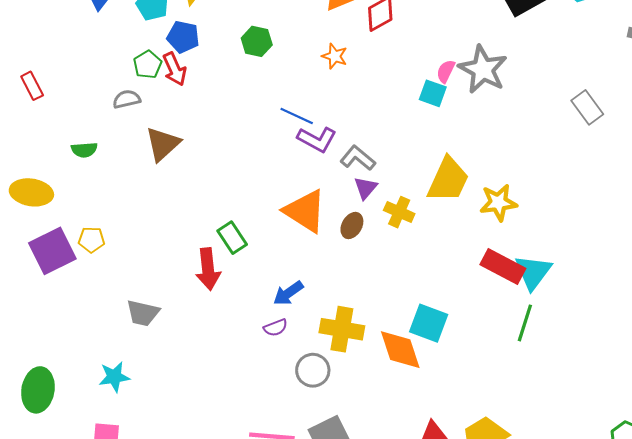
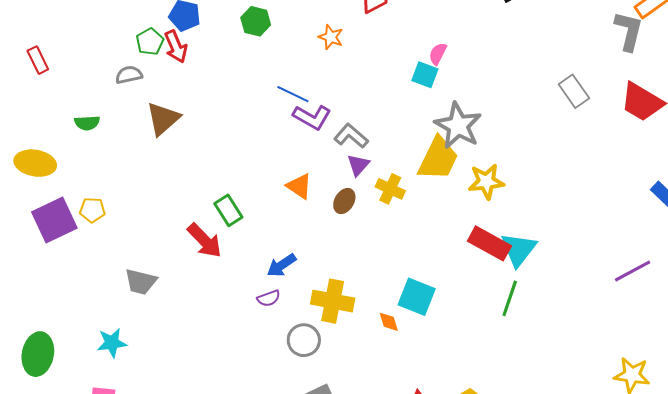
gray star: (483, 69) -> (458, 126), moved
orange triangle: (305, 211) -> (299, 186), size x0.6
red arrow: (208, 269) -> (204, 240), turned -39
orange diamond: (400, 350) -> (389, 322), size x0.5

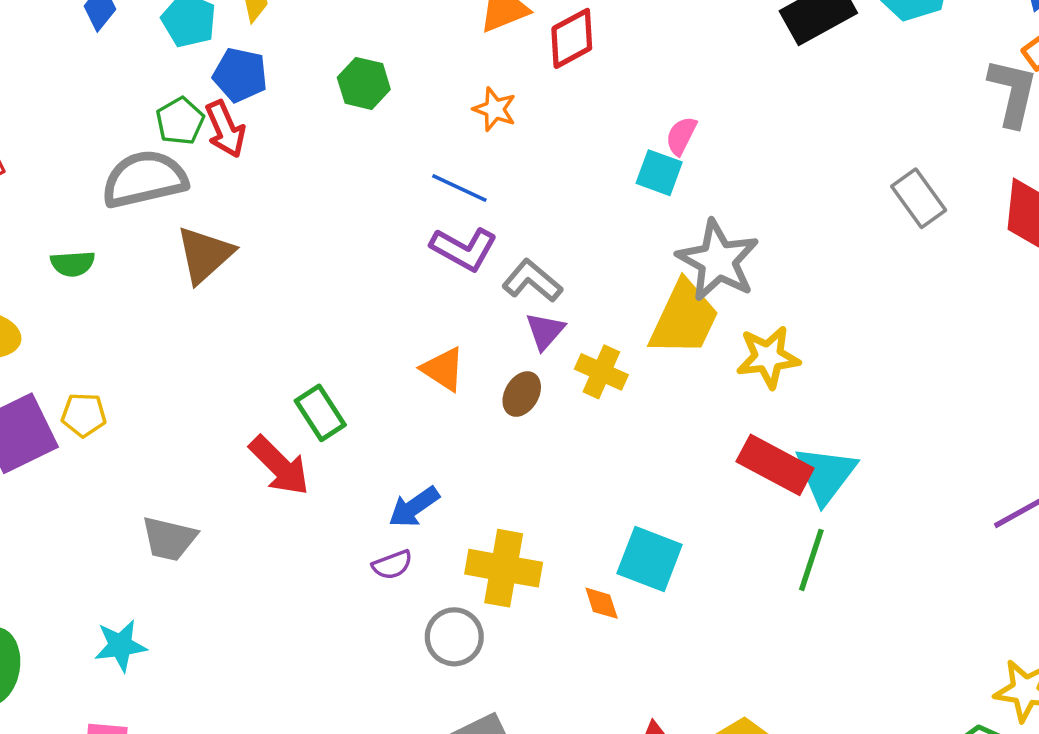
gray semicircle: (129, 75) -> (144, 179), size x1.8
blue line: (293, 94) -> (459, 188), moved

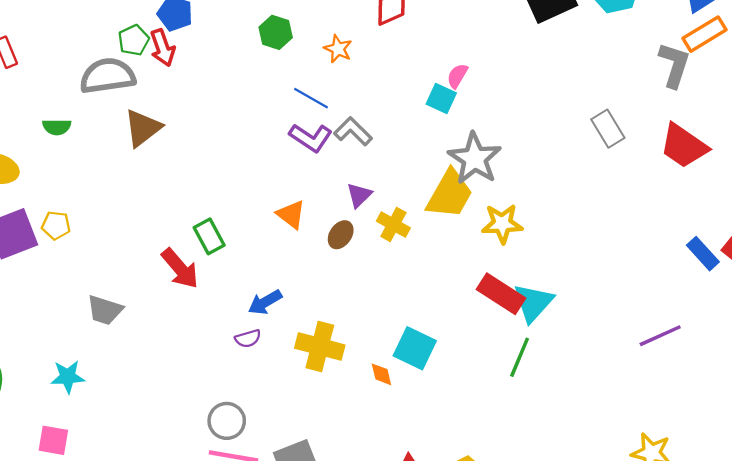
green hexagon: (364, 83) -> (276, 32), moved
gray L-shape: (532, 281) -> (353, 131), moved
gray circle: (454, 637) -> (227, 421), moved

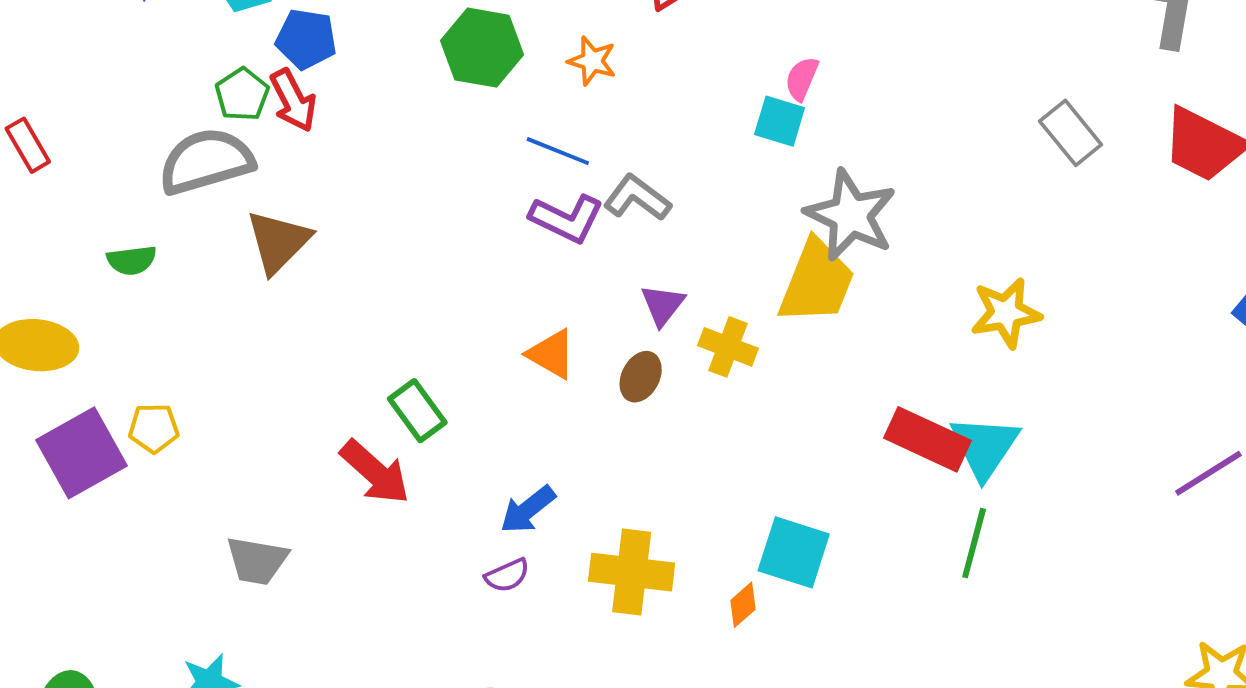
green hexagon: (276, 32) -> (482, 48), size x1.4
yellow star: (502, 224) -> (1006, 313), moved
orange diamond: (381, 374) -> (743, 605), turned 70

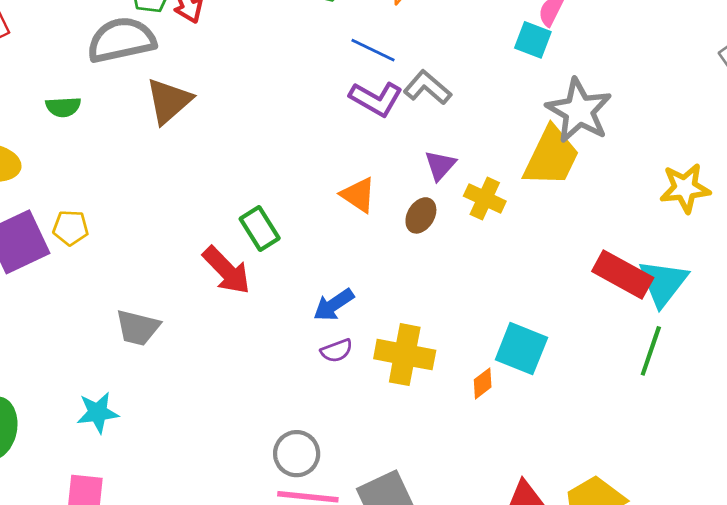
purple semicircle: (507, 575) -> (337, 351), moved

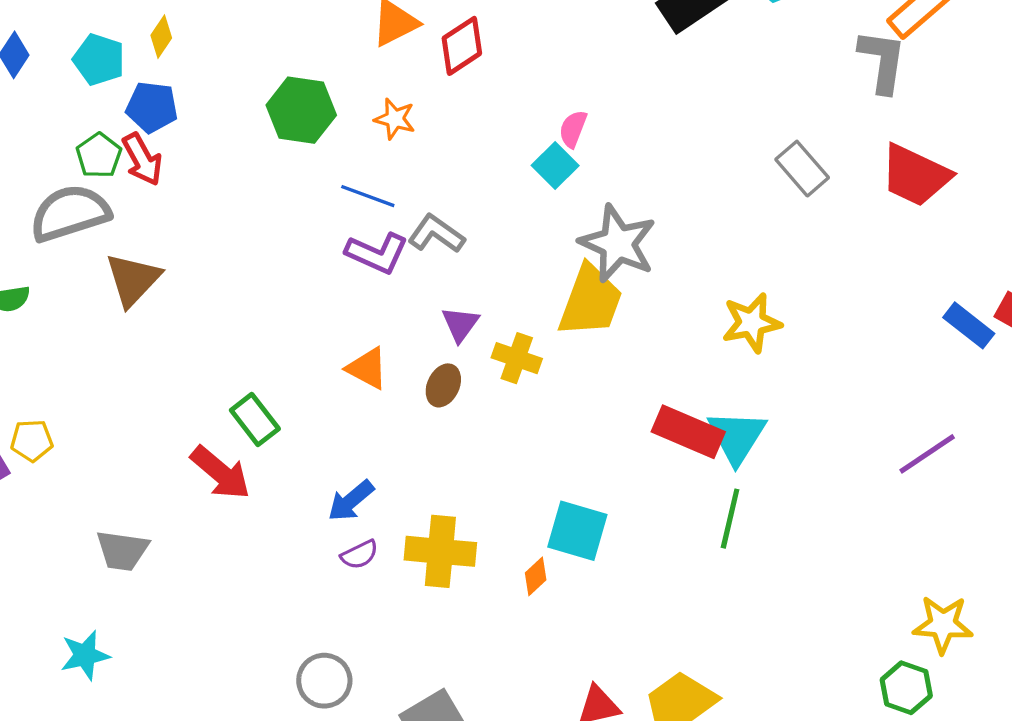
cyan square: (533, 40) -> (555, 165), turned 30

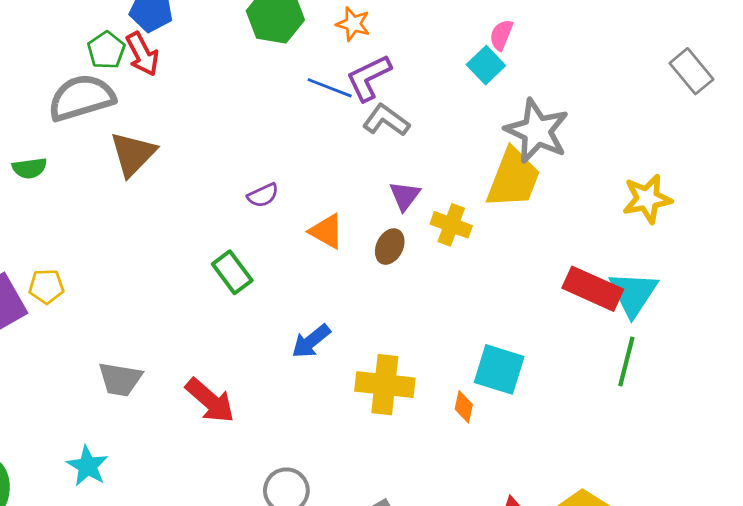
purple L-shape: (377, 253) -> (369, 78), moved, turned 129
red arrow: (220, 473) -> (210, 401), moved
purple semicircle: (360, 555) -> (263, 195), moved
orange diamond: (536, 576) -> (464, 407), turned -36
cyan star: (85, 655) -> (88, 466), turned -30

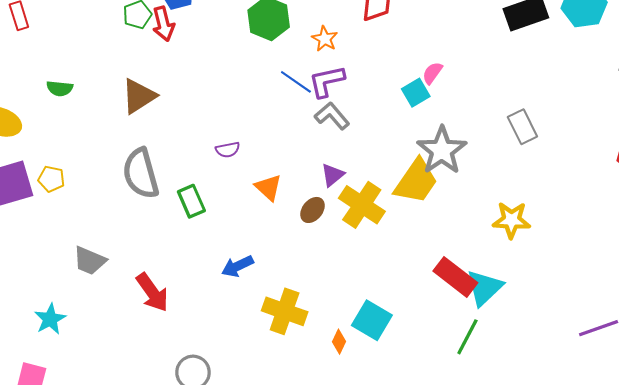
gray rectangle: (691, 71) -> (522, 127), moved
gray semicircle: (81, 98) -> (141, 173), moved, turned -102
yellow cross: (451, 225) -> (362, 205), size x1.5

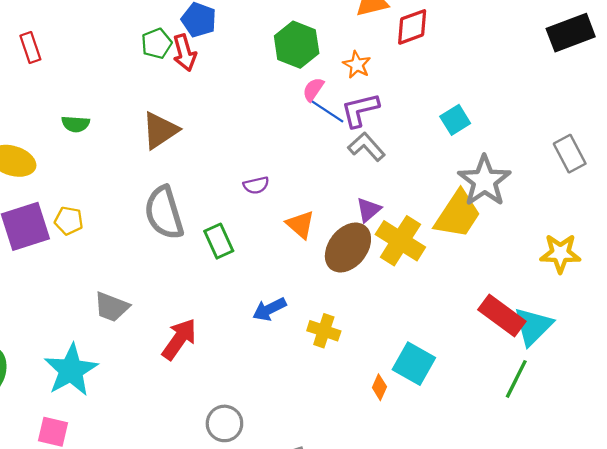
pink semicircle: (432, 73) -> (313, 89), moved
brown ellipse: (313, 210) -> (348, 247), size x1.8
red arrow: (152, 292) -> (179, 339), turned -108
yellow cross: (285, 311) -> (324, 331), moved, size x0.7
cyan star: (50, 319) -> (71, 370), size x1.6

